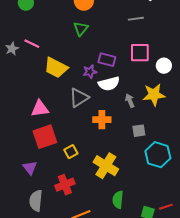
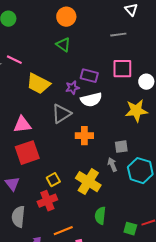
green triangle: (81, 29) -> (63, 45), turned -35
gray arrow: (130, 101) -> (112, 165), moved
yellow square: (71, 152) -> (53, 180), moved

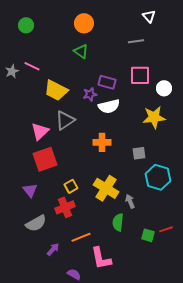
gray triangle: (61, 114) -> (65, 120), moved
pink triangle: (22, 125) -> (40, 131), turned -36
gray arrow: (112, 165) -> (130, 201), moved
gray semicircle: (18, 217) -> (36, 223), turned -125

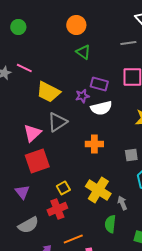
green triangle: (81, 51) -> (83, 52), moved

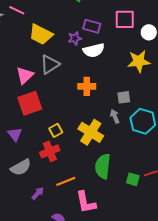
gray arrow: (122, 203) -> (115, 116), moved
green semicircle: (110, 224) -> (103, 166), size x1.4

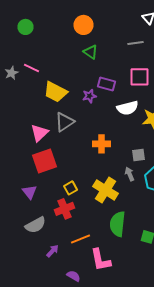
white semicircle: (94, 50) -> (128, 108), moved

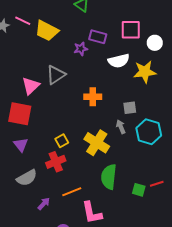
yellow trapezoid: (56, 92) -> (47, 31), moved
red square: (44, 161) -> (20, 114), moved, turned 30

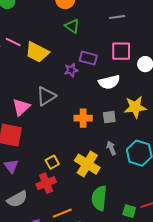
yellow star: (145, 72) -> (135, 107), moved
gray square: (130, 108) -> (109, 117), moved

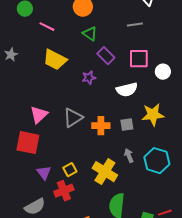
pink line: (13, 42) -> (47, 27), moved
purple rectangle: (88, 58) -> (106, 56), moved, turned 30
gray triangle: (46, 96) -> (73, 118), moved
purple triangle: (11, 166) -> (44, 173), moved

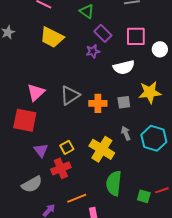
purple star: (89, 78) -> (93, 51), moved

